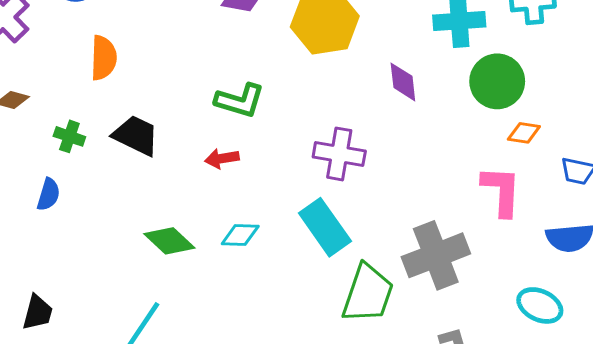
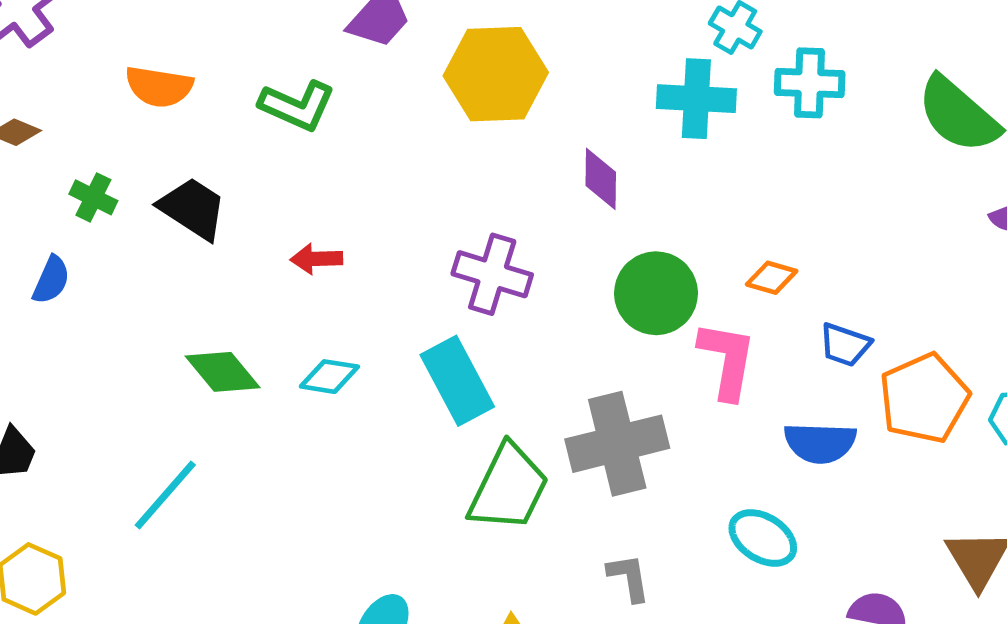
orange semicircle: (104, 58) -> (159, 87), turned 90
green circle: (497, 81) -> (656, 293), moved
green L-shape: (240, 101) -> (297, 106), moved

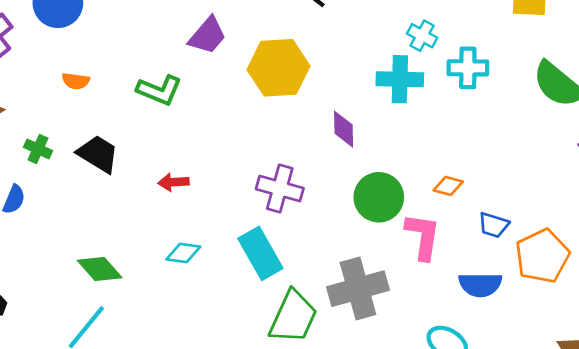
orange semicircle: (159, 87) -> (76, 81), size x0.7
green diamond: (223, 372) -> (100, 269), moved

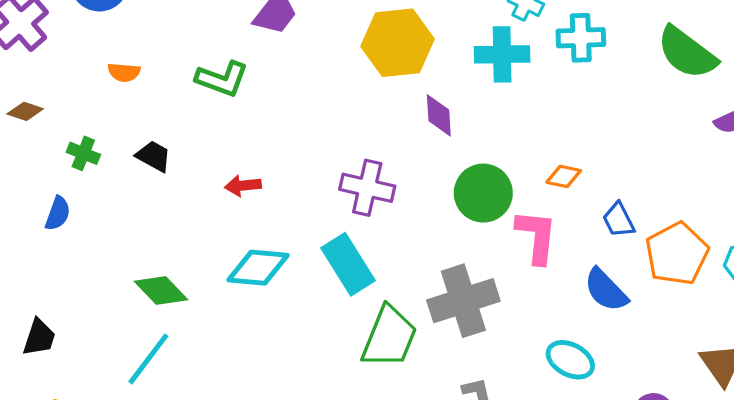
yellow hexagon: (278, 68) -> (398, 43), moved
black trapezoid: (98, 154) -> (154, 156), size x0.7
blue trapezoid: (494, 225) -> (619, 220), turned 48
cyan diamond: (183, 253) -> (258, 268), size x1.5
blue semicircle: (480, 285) -> (606, 290), turned 48

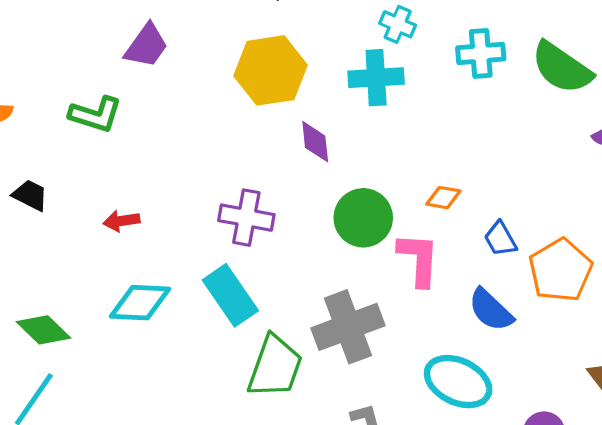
cyan cross: (581, 38) -> (481, 53), moved
cyan ellipse: (570, 360) -> (458, 382), size x1.4

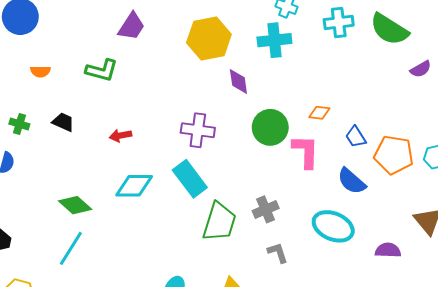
orange pentagon: (560, 270) -> (394, 155), turned -30
gray cross: (348, 327) -> (266, 209), moved, size x0.6

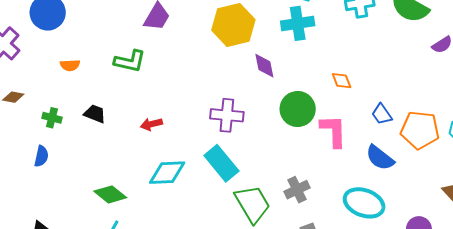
orange diamond: (319, 113) -> (342, 81), moved, turned 65
green trapezoid: (219, 222) -> (252, 204), turned -45

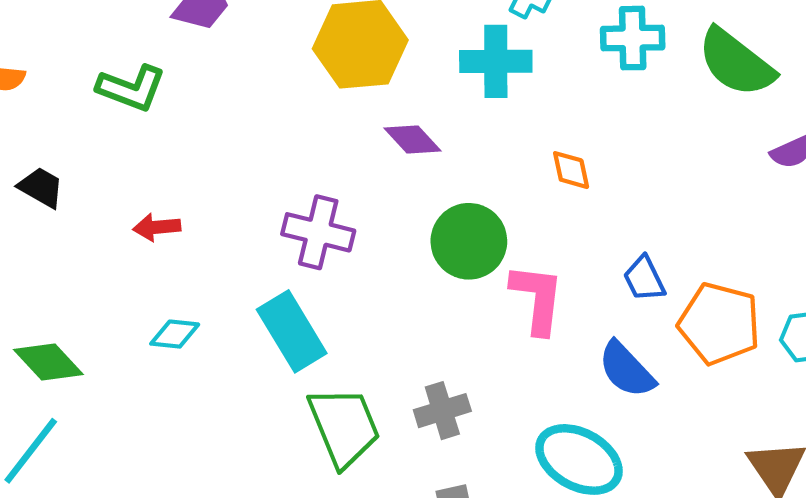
purple diamond: (264, 66) -> (413, 140), turned -40
orange diamond: (342, 81) -> (571, 170), moved
cyan diamond: (167, 173) -> (175, 334), size x0.6

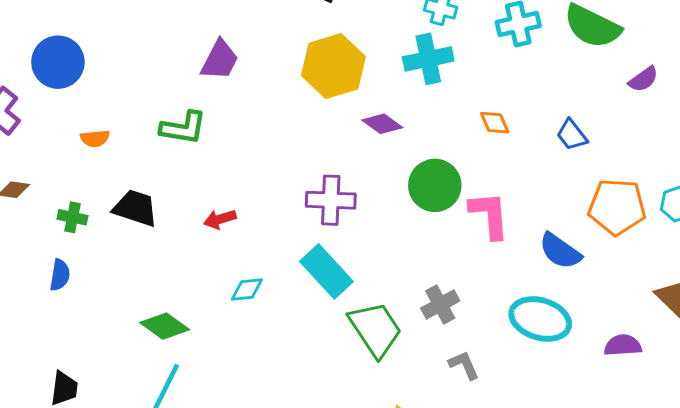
black trapezoid: (41, 187) -> (135, 208), size x1.4
blue trapezoid: (644, 279) -> (572, 135), moved

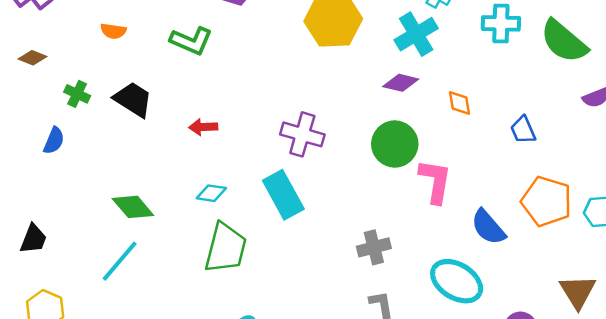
cyan cross: (428, 59) -> (416, 34), turned -33
purple diamond: (382, 124) -> (401, 83), moved, turned -36
green trapezoid: (375, 329) -> (226, 248), moved, turned 34

